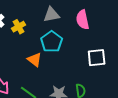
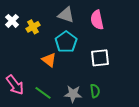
gray triangle: (52, 15) -> (66, 15), turned 30
white square: (97, 58) -> (100, 58), moved

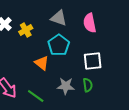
green semicircle: (95, 91) -> (88, 85), moved
gray star: (73, 94) -> (66, 86), moved

